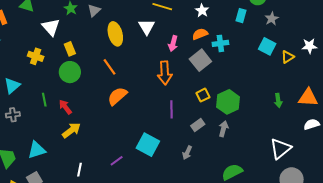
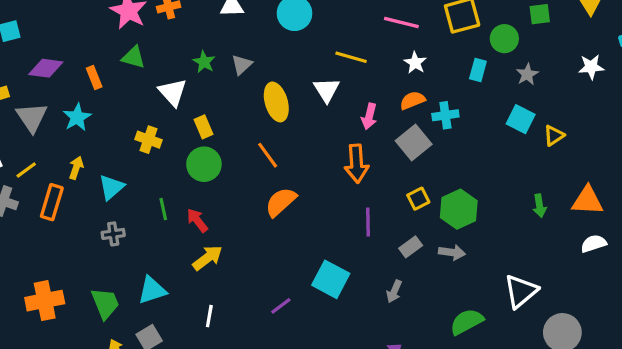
white star: (309, 46) -> (591, 67), moved
gray arrow: (223, 129) -> (452, 252), turned 84
white triangle: (280, 149) -> (521, 291), moved
white line: (80, 170) -> (209, 316), moved

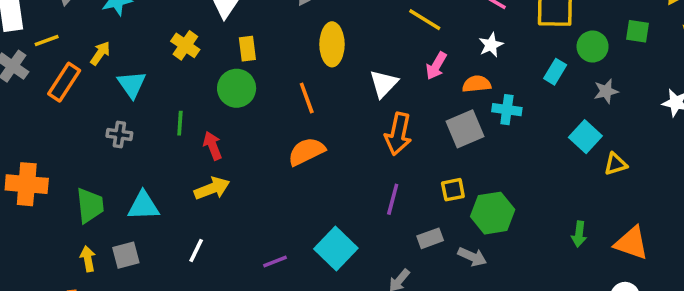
white triangle: (327, 90) -> (384, 84), moved
pink arrow: (369, 116) -> (436, 66), moved
cyan triangle: (111, 187) -> (132, 84), turned -40

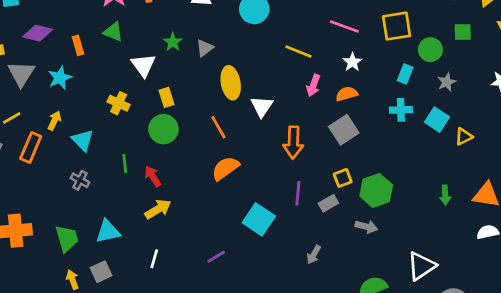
white triangle: (384, 84) -> (262, 106), moved
cyan cross: (507, 110) -> (401, 110), moved
gray cross: (119, 134) -> (80, 180), turned 30
gray rectangle: (430, 238) -> (328, 203), moved
cyan square: (336, 249) -> (259, 219), moved

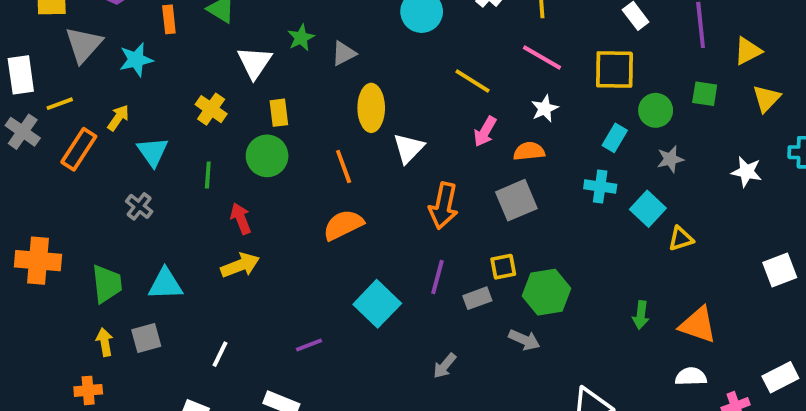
green line: (125, 164) -> (208, 175), moved
white line: (154, 259) -> (220, 354), moved

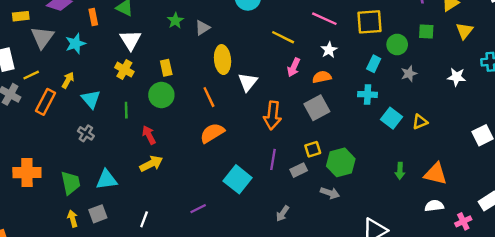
white triangle: (255, 62) -> (130, 40), moved
cyan square: (648, 209) -> (392, 118), moved

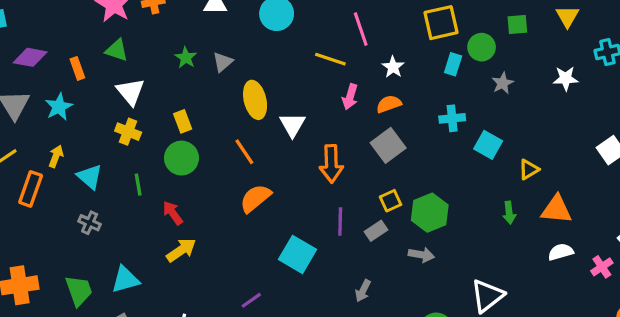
pink line: (324, 19) -> (361, 29), moved, turned 55
cyan rectangle: (374, 64) -> (453, 64), moved
yellow triangle: (420, 122) -> (529, 169), moved

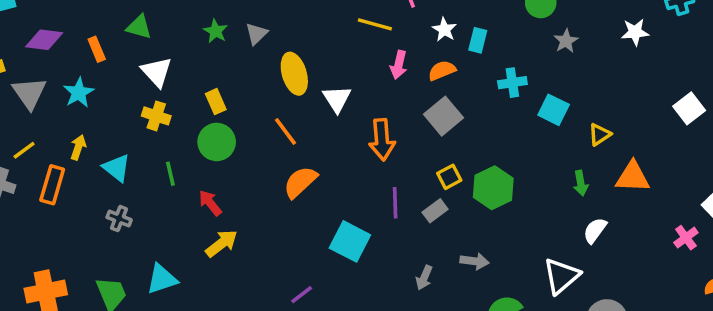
cyan rectangle: (453, 64) -> (478, 40), moved
white semicircle: (561, 252) -> (595, 230), moved, turned -35
gray arrow: (421, 255) -> (475, 261), moved

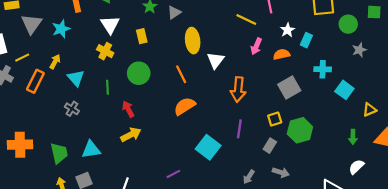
yellow rectangle: (216, 102) -> (142, 36), moved
gray square: (444, 116) -> (289, 88), moved
gray rectangle: (435, 211) -> (270, 146), moved, turned -32

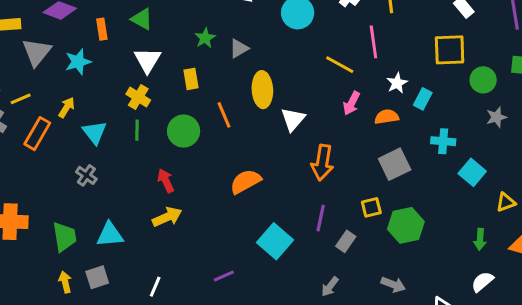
orange line: (181, 74) -> (224, 115), moved
green line: (108, 87) -> (137, 130), moved
gray rectangle: (270, 146) -> (346, 241), moved
gray arrow: (281, 172) -> (393, 285), moved

